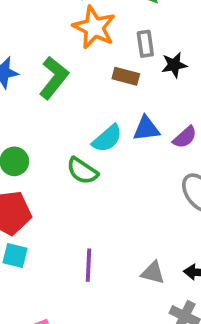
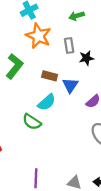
brown rectangle: (126, 76) -> (50, 76), moved
blue triangle: (146, 129) -> (70, 85), moved, turned -49

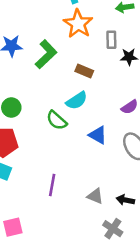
blue triangle: (70, 85) -> (98, 135), moved, turned -42

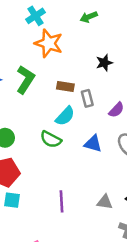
gray rectangle: (111, 40) -> (87, 98), moved

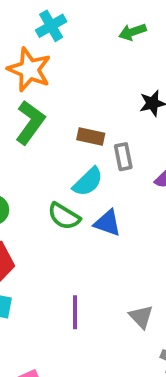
orange star: (49, 43) -> (29, 70), moved
blue triangle: (93, 144) -> (107, 223), moved
gray triangle: (105, 202) -> (141, 317), turned 35

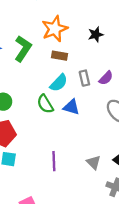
orange star: (29, 70) -> (55, 29), moved, turned 30
gray rectangle: (123, 157) -> (84, 78), moved
green semicircle: (64, 216) -> (45, 104), turned 30

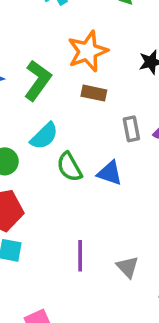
cyan semicircle: (59, 83) -> (44, 136), moved
gray triangle: (94, 162) -> (128, 267), moved

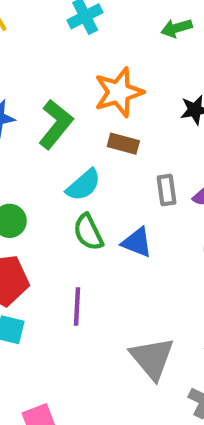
cyan semicircle: (44, 136) -> (83, 185), moved
purple line: (80, 256) -> (77, 306), moved
gray triangle: (128, 267) -> (152, 358), size x1.6

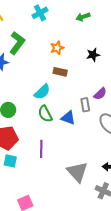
orange star: (119, 92) -> (57, 48), size x0.6
green L-shape: (56, 124) -> (17, 43), moved
gray rectangle: (167, 190) -> (85, 105), moved

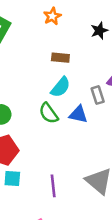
orange star: (57, 48) -> (52, 16), moved
cyan semicircle: (42, 92) -> (61, 87), moved
purple line: (41, 149) -> (53, 186), moved

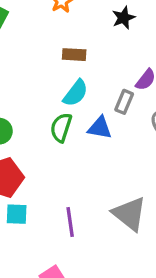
gray rectangle: (98, 95) -> (124, 102), turned 42
green semicircle: (49, 113) -> (61, 128), turned 55

